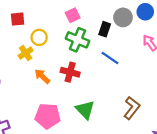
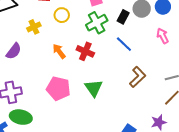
green cross: (78, 40) -> (97, 23), turned 30
yellow cross: (26, 53) -> (34, 27), moved
brown L-shape: (132, 108) -> (138, 77), moved

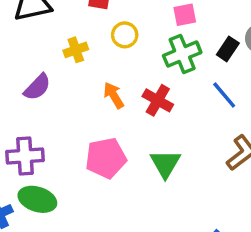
pink pentagon: (58, 89) -> (106, 158), turned -30

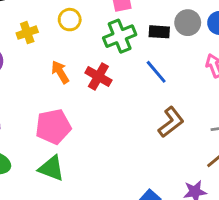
black rectangle: (228, 49) -> (159, 32), turned 60
green triangle: (165, 164) -> (51, 168), moved, turned -40

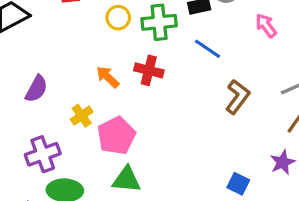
yellow circle: (70, 20) -> (118, 18), moved
yellow cross: (27, 33) -> (82, 116), moved
green cross: (120, 36) -> (159, 22), turned 32

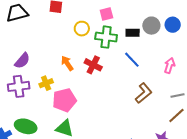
pink arrow: (266, 26) -> (169, 66), moved, turned 42
purple cross: (43, 154) -> (19, 86), moved

